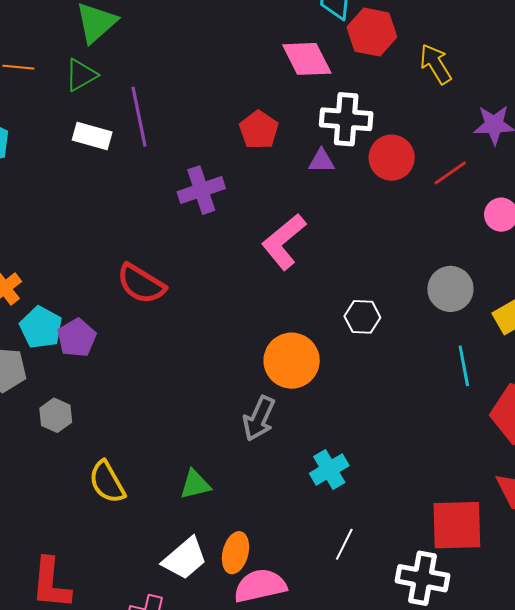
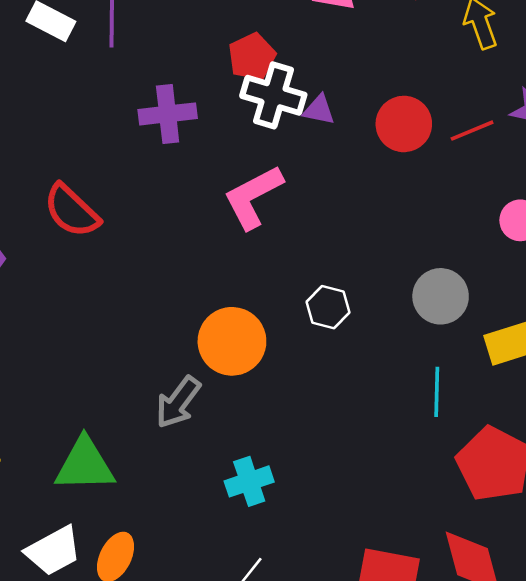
white cross: (346, 119) -> (273, 95), moved
red line: (450, 173) -> (472, 131), moved
green triangle: (195, 484) -> (85, 465), size x1.6

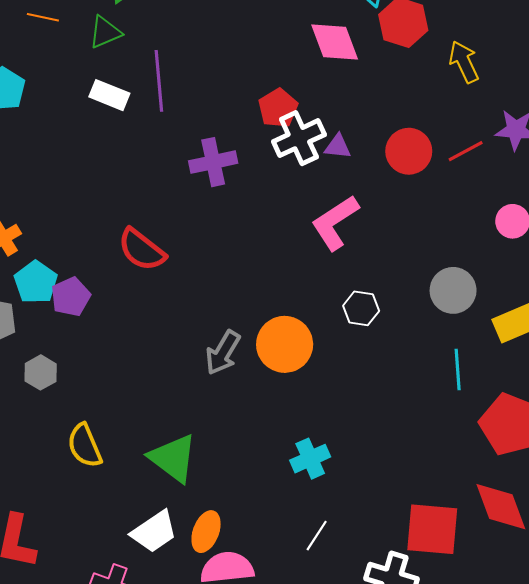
white cross: (273, 95) -> (299, 138), turned -36
pink L-shape: (253, 197) -> (335, 223), moved
gray arrow: (178, 402) -> (223, 353), moved
green triangle: (85, 465) -> (173, 458), turned 44

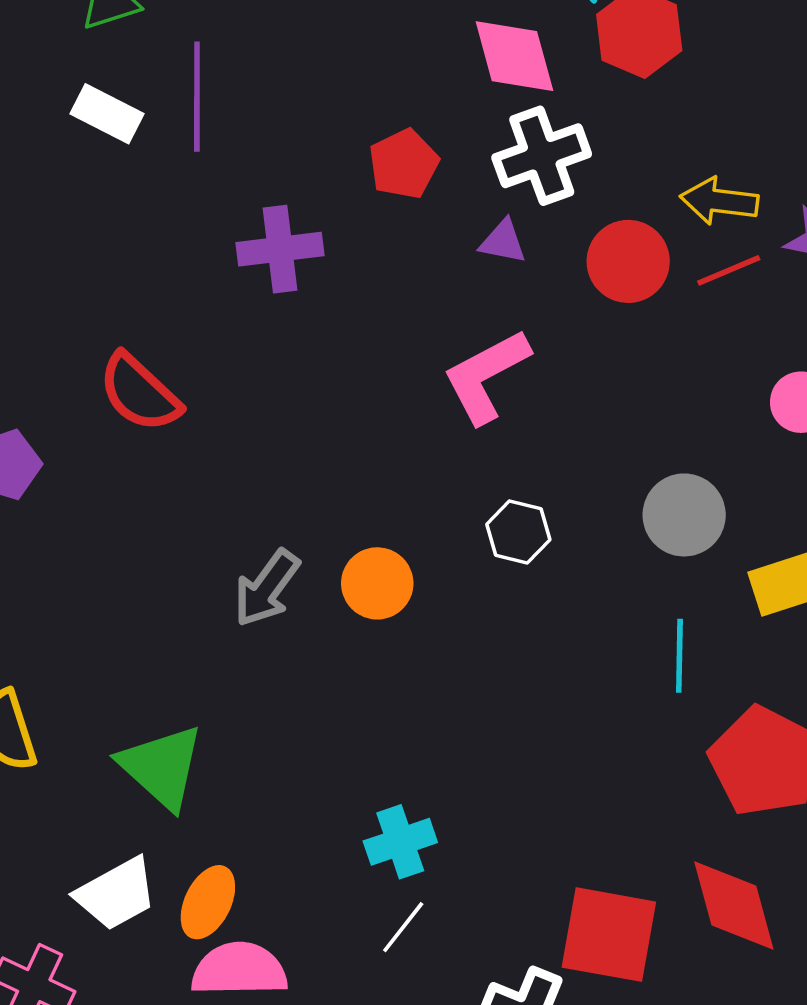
yellow arrow: (464, 62) -> (719, 201), moved, turned -63
white cross: (299, 138) -> (542, 156), moved
orange circle: (285, 344) -> (377, 583), size x0.7
cyan cross: (310, 459) -> (400, 842), moved

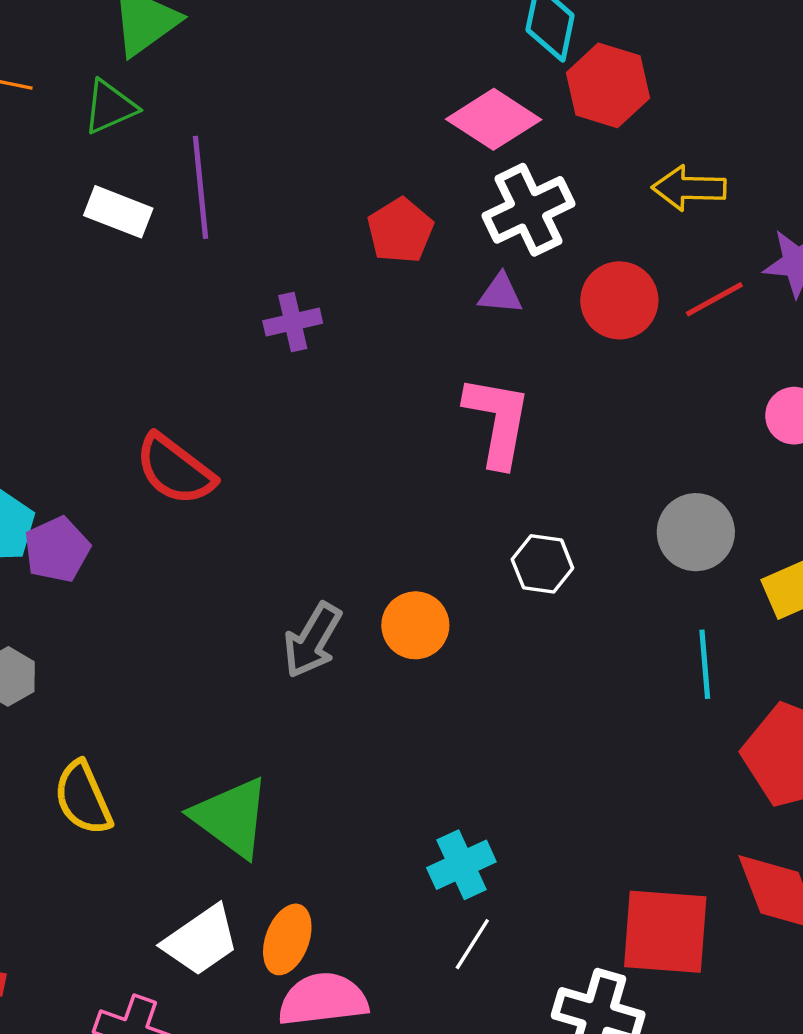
pink diamond: (514, 56) -> (494, 119), turned -36
yellow arrow: (719, 201) -> (689, 188), moved
purple cross: (280, 249) -> (293, 322), size x0.7
pink L-shape: (486, 376) -> (497, 421), turned 134

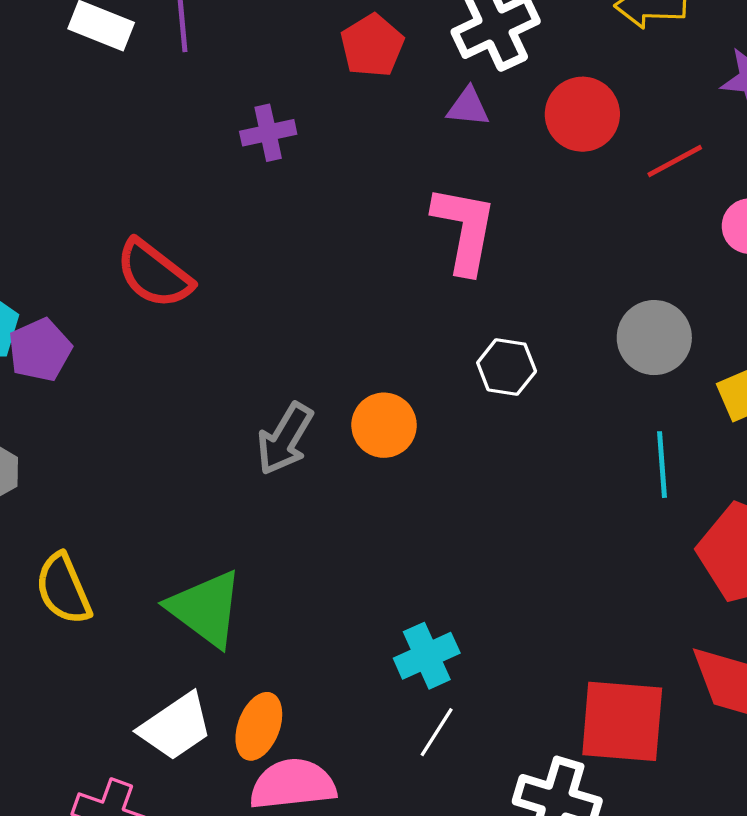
red line: (714, 299) -> (675, 161), moved

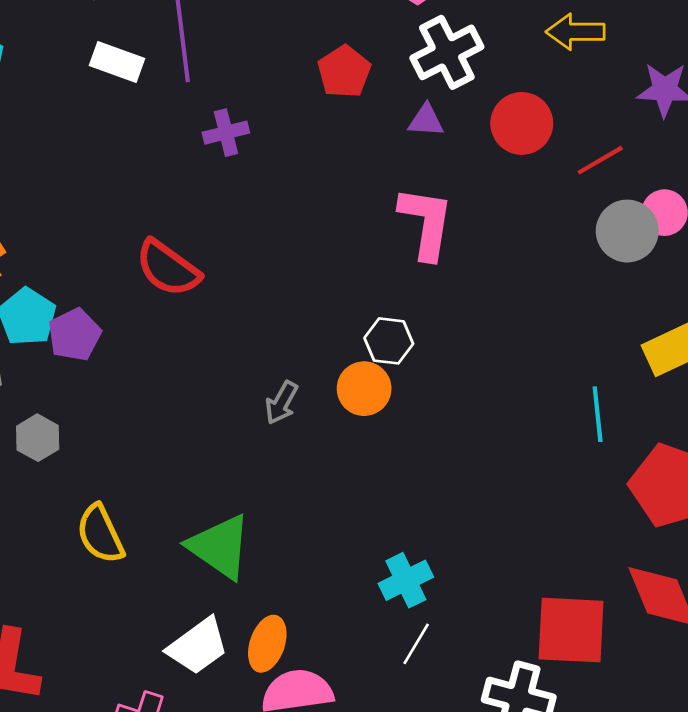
purple cross: (268, 133) -> (226, 133), moved
gray circle: (654, 338) -> (627, 231), moved
white hexagon: (507, 367) -> (389, 341), moved
gray arrow: (285, 439) -> (282, 403), size x0.7

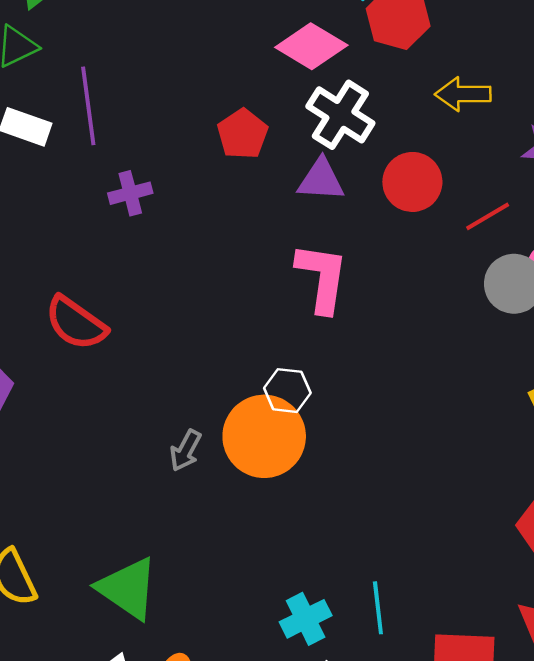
white cross: (447, 52) -> (340, 115), turned -30
purple triangle: (426, 120) -> (321, 180), size x1.4
orange circle: (364, 389) -> (264, 436), size x1.6
cyan line: (598, 414) -> (378, 608), moved

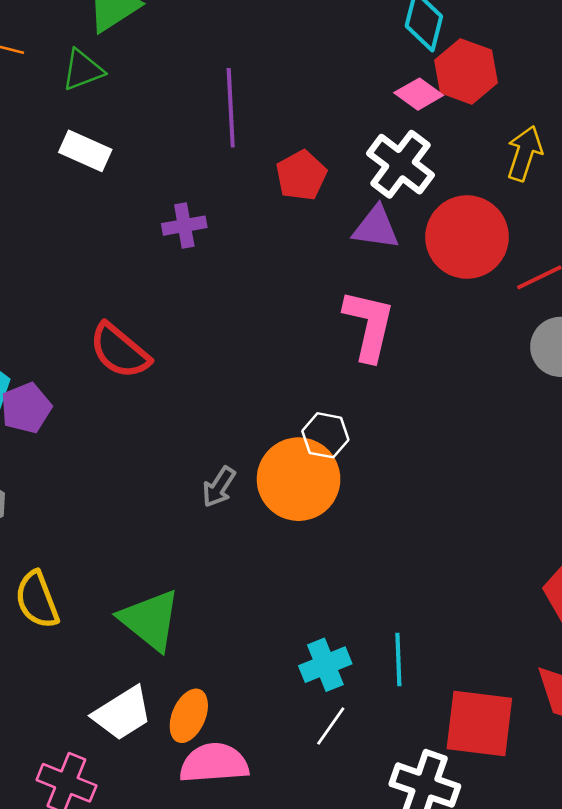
pink diamond: (311, 46) -> (419, 94), moved, size x0.7
yellow arrow: (463, 94) -> (525, 153), turned 104
purple line: (88, 106) -> (231, 108), moved
red circle: (412, 182) -> (467, 237), size x1.4

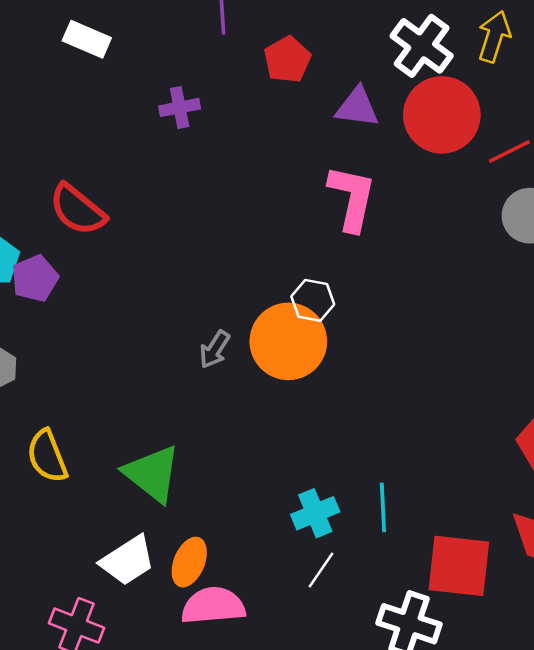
white cross: (400, 164) -> (422, 46), moved
red semicircle: (120, 351) -> (77, 210), moved

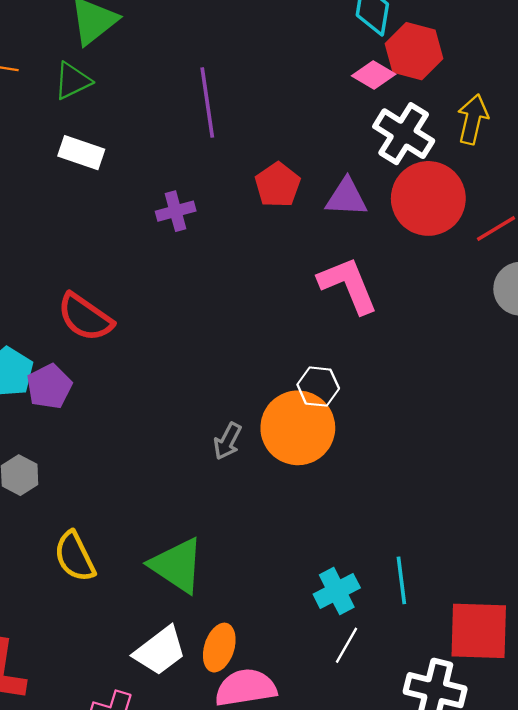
red pentagon: (287, 60) -> (278, 185), moved
pink L-shape: (352, 198) -> (348, 285), turned -30

